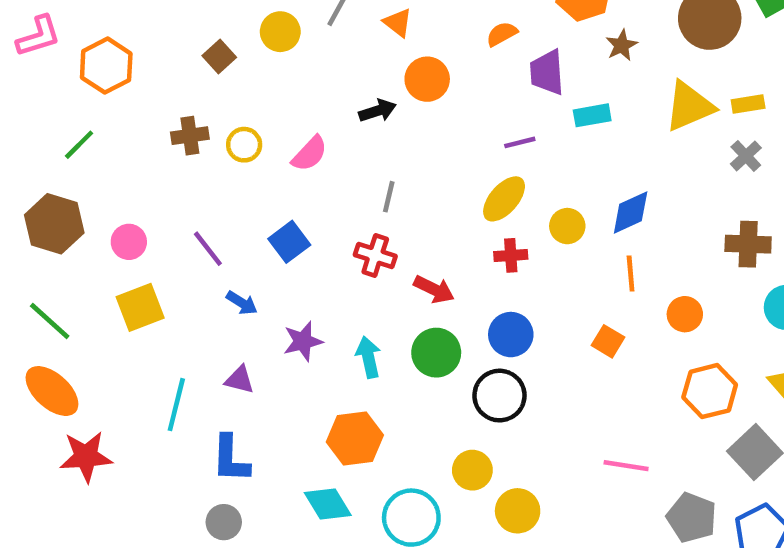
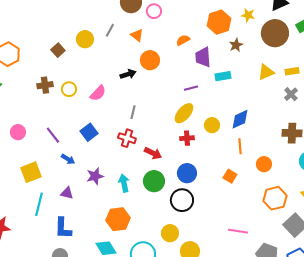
yellow triangle: (689, 106) -> (266, 72), size x0.7
yellow square: (140, 307) -> (31, 172), moved

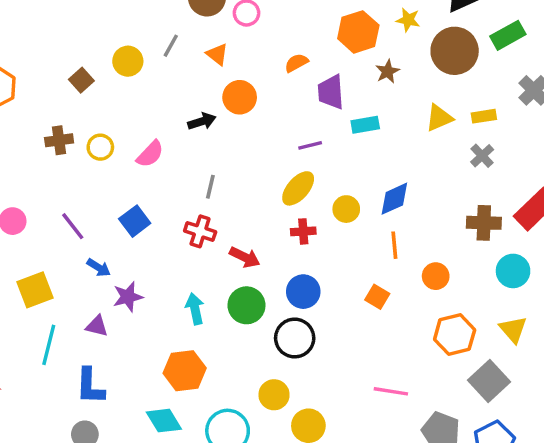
purple star: (95, 176) -> (128, 297), moved

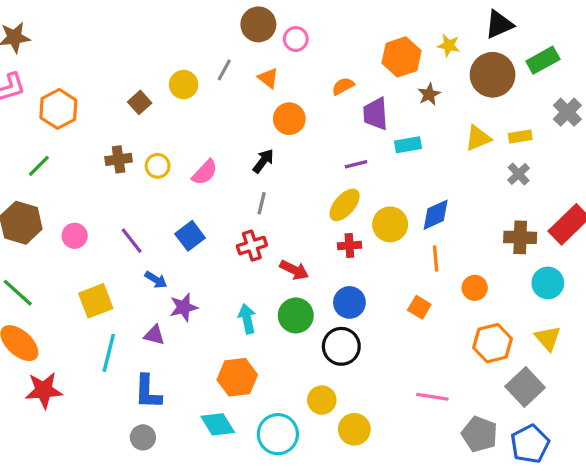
black arrow: (202, 121) -> (263, 161), moved, turned -35
yellow circle: (346, 209) -> (390, 224), size x1.4
red cross: (200, 231) -> (252, 246), turned -36

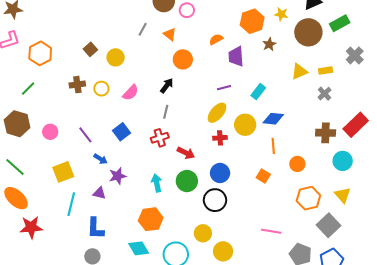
yellow circle: (184, 85) -> (116, 57), moved
cyan rectangle: (408, 145) -> (258, 92), moved, turned -42
blue diamond: (436, 215) -> (273, 119), turned 30

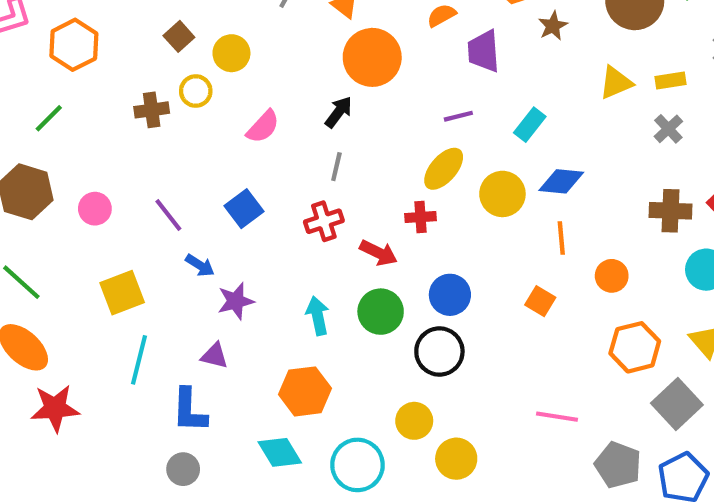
orange circle: (183, 59) -> (372, 57), size x1.4
yellow circle: (101, 89) -> (196, 91), moved
red cross: (220, 138) -> (421, 217), moved
purple triangle: (99, 193) -> (215, 356), moved

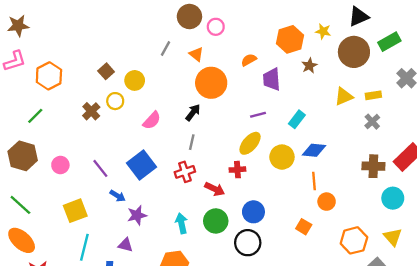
brown cross: (152, 110) -> (91, 111), turned -36
blue square: (244, 209) -> (141, 165), size x1.4
orange circle: (612, 276) -> (327, 202), moved
orange square: (540, 301) -> (304, 227), moved

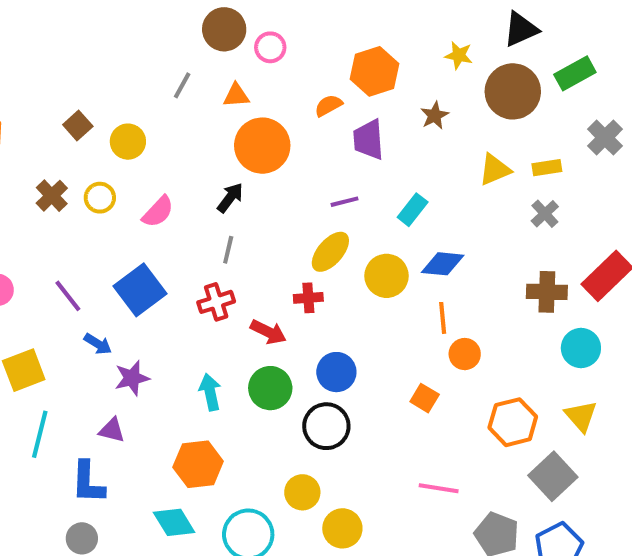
orange hexagon: (290, 39) -> (374, 71), moved
orange triangle: (196, 54) -> (236, 95), turned -42
yellow circle: (115, 101) -> (100, 198), moved

